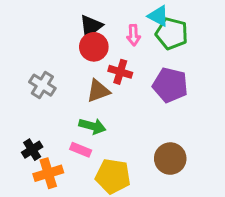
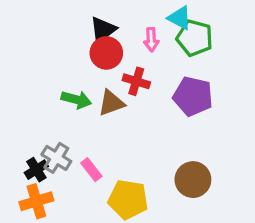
gray cross: (42, 85) -> (56, 158), moved
green arrow: (92, 126) -> (76, 100), moved
pink rectangle: (81, 150) -> (91, 170), turned 30
orange cross: (48, 173) -> (36, 201), moved

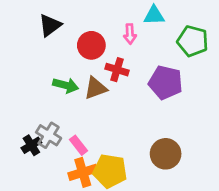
cyan triangle: (180, 18) -> (154, 15), turned -30
black triangle: (103, 30) -> (50, 25), moved
green pentagon: (195, 38) -> (193, 41), moved
orange cross: (36, 201) -> (83, 172), moved

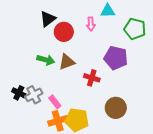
black triangle: (50, 25) -> (48, 19), moved
red cross: (117, 70) -> (92, 78), moved
gray cross: (49, 135) -> (34, 95), turned 30
black cross: (31, 145) -> (19, 93), moved, turned -32

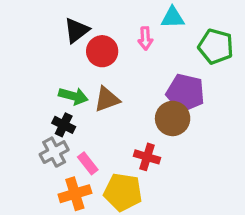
red cross: (92, 78) -> (147, 157), moved
black cross: (19, 93) -> (64, 125), moved
brown circle: (116, 108) -> (173, 118), moved
orange cross: (58, 121) -> (75, 194), moved

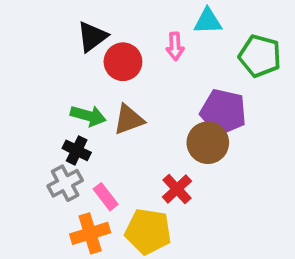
red cross: (147, 157) -> (177, 189), turned 30

